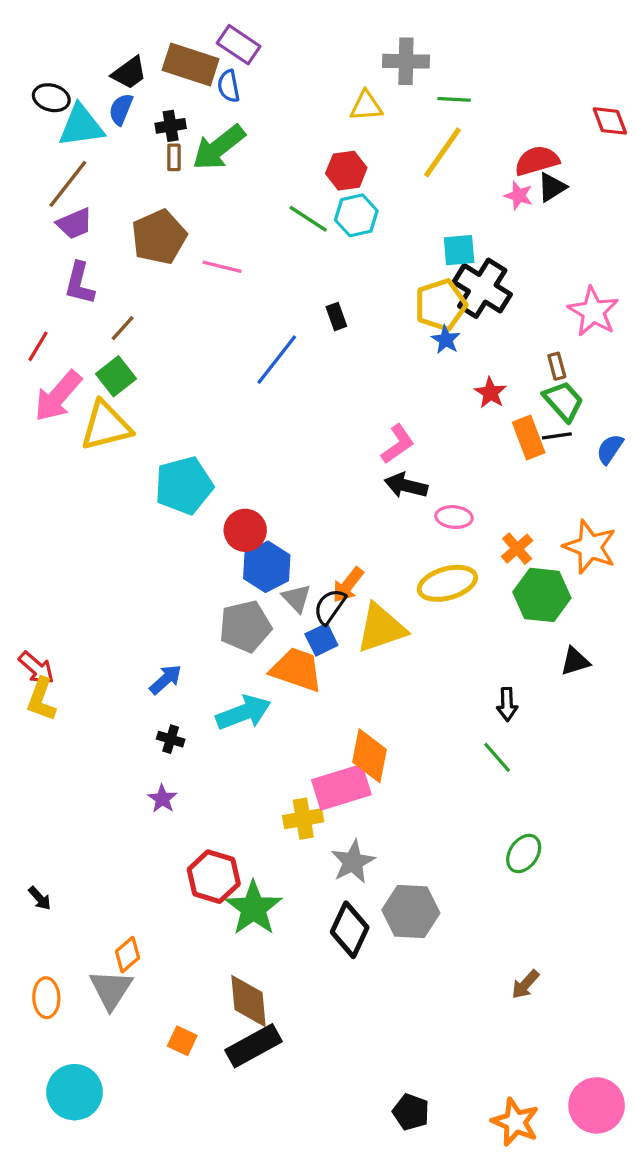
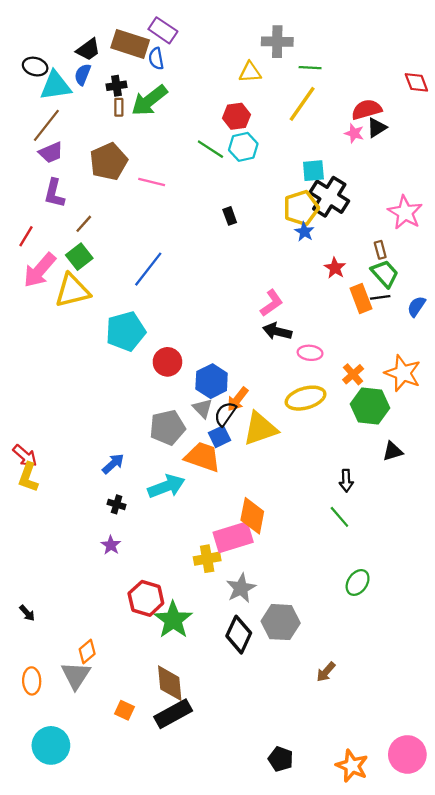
blue line: (277, 360) -> (148, 269), moved
blue hexagon: (267, 567) -> (212, 381), moved
brown arrow: (525, 984) -> (326, 672), moved

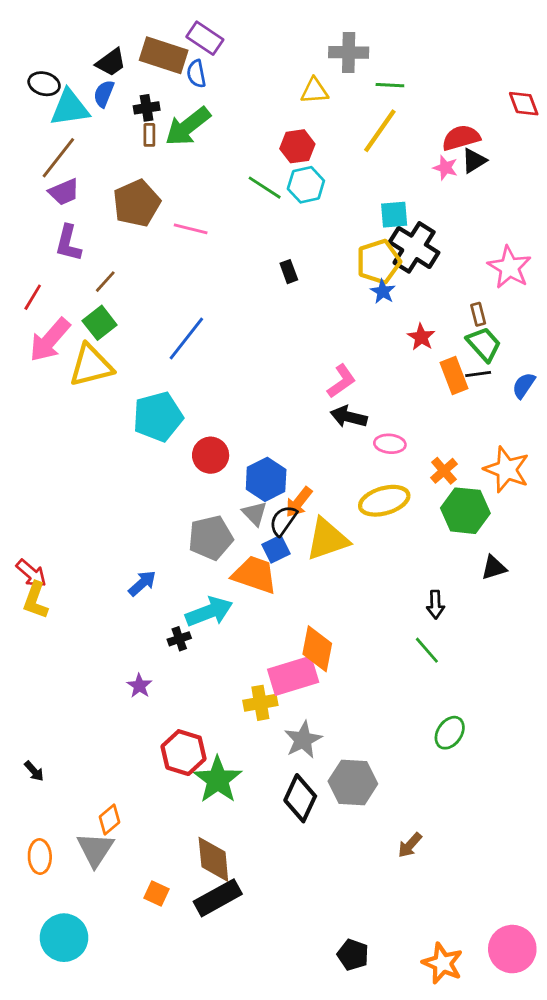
black cross: (117, 504) -> (179, 639), moved, turned -36

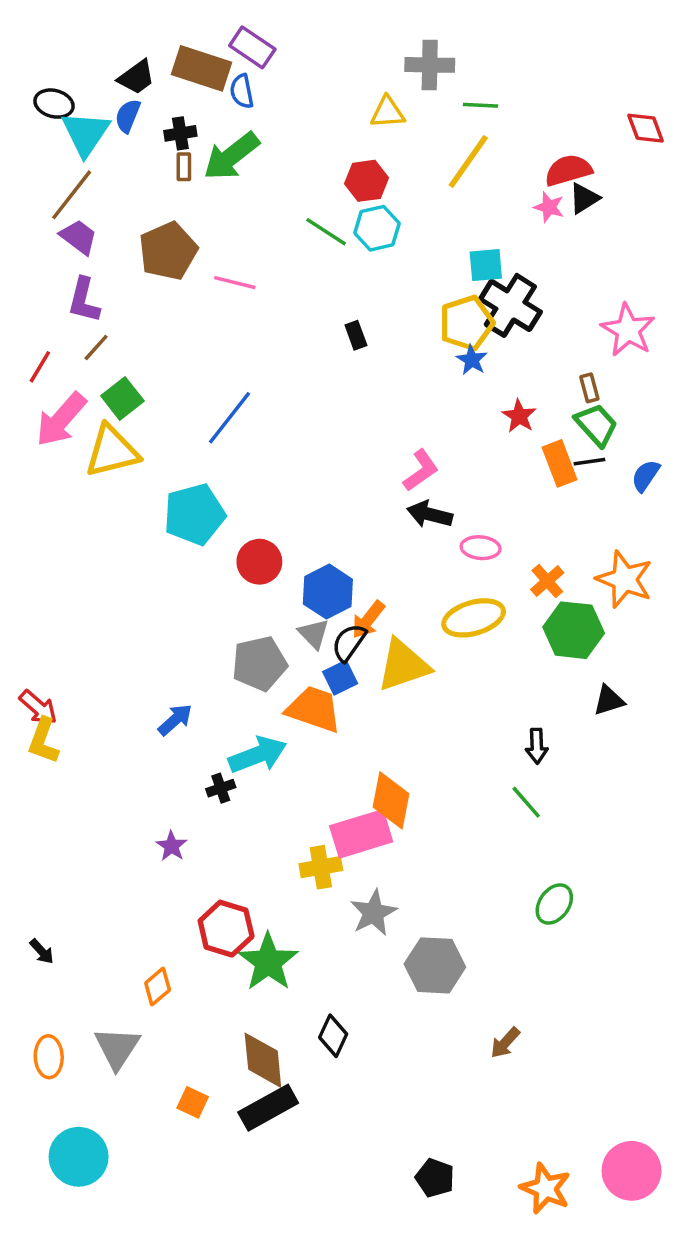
cyan triangle: (70, 108) -> (86, 133), turned -48
purple trapezoid: (64, 192) -> (79, 237), turned -120
brown line: (105, 282) -> (96, 348), moved
black diamond: (300, 798) -> (333, 1036), moved, size x0.7
orange diamond: (110, 820) -> (158, 987), moved

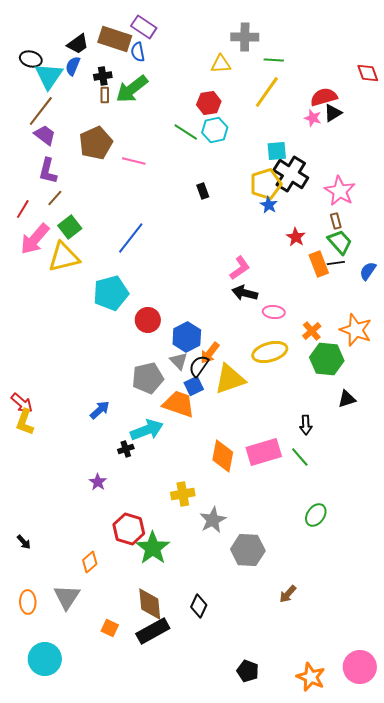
pink star: (628, 330) -> (340, 191), moved
pink rectangle: (361, 834) -> (264, 452), moved
black diamond: (333, 1036) -> (199, 606), moved

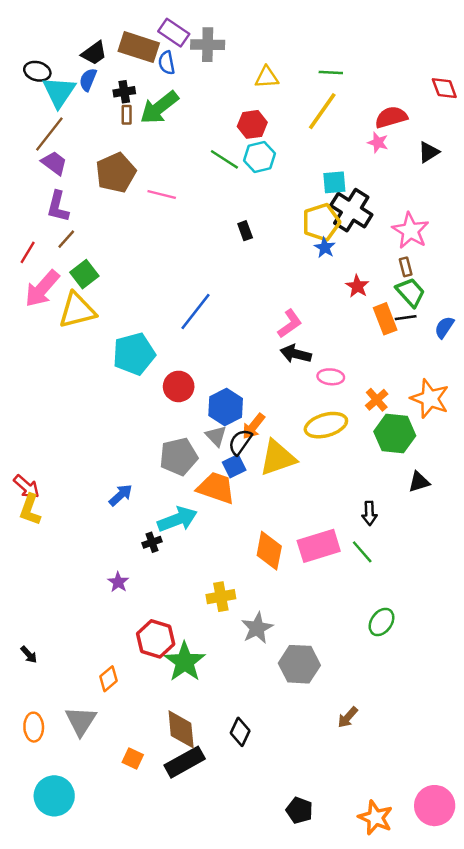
gray cross: (245, 37) -> (208, 45), moved
black triangle: (333, 113) -> (429, 152), moved
blue line: (131, 238) -> (196, 312), moved

